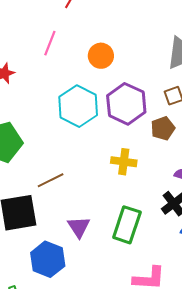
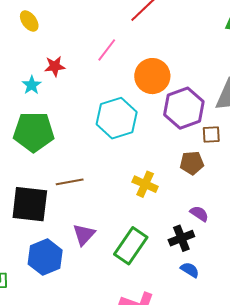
orange circle: (101, 56) -> (152, 76), size x1.4
purple hexagon: (126, 104) -> (184, 108), moved

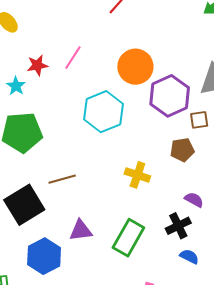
pink line: (107, 50) -> (73, 58), moved
black square: (30, 204) -> (24, 205), turned -33
purple triangle: (84, 235) -> (81, 230), turned 45

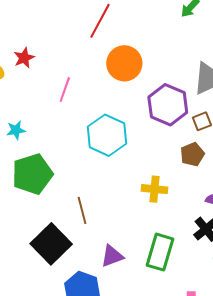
red star: (37, 65) -> (24, 58), moved
orange circle: (135, 67) -> (124, 63), moved
cyan star: (16, 86) -> (16, 130), turned -30
brown line: (62, 179) -> (82, 210), turned -76

